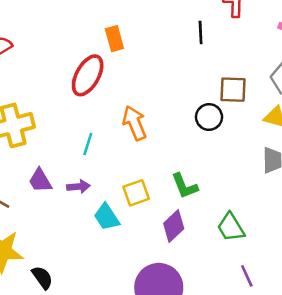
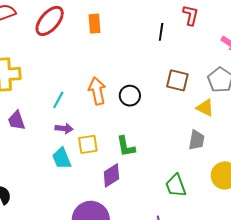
red ellipse: (88, 75) -> (50, 21), moved
black circle: (209, 117) -> (130, 96), moved
purple arrow: (78, 187) -> (64, 128), moved
green trapezoid: (231, 227) -> (176, 186), moved

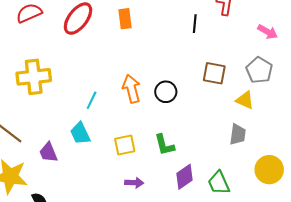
purple trapezoid: (17, 121) -> (48, 152), moved
purple arrow: (64, 128) -> (134, 183), moved
cyan trapezoid: (62, 158) -> (80, 133), moved
purple diamond: (111, 175) -> (184, 177), moved

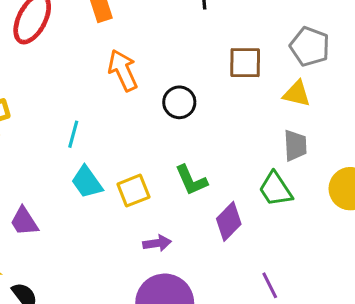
orange arrow: (131, 89) -> (123, 70), moved
cyan trapezoid: (80, 133) -> (87, 182), moved
green trapezoid: (219, 183) -> (275, 189), moved

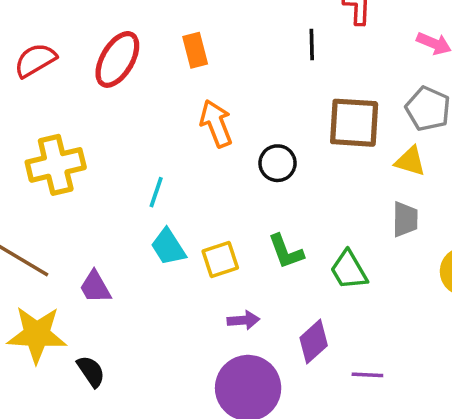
brown square: (245, 63) -> (354, 123), size x1.4
green trapezoid: (275, 189) -> (349, 270), moved
purple diamond: (229, 221) -> (314, 342), moved
purple line: (270, 285) -> (367, 375), turned -64

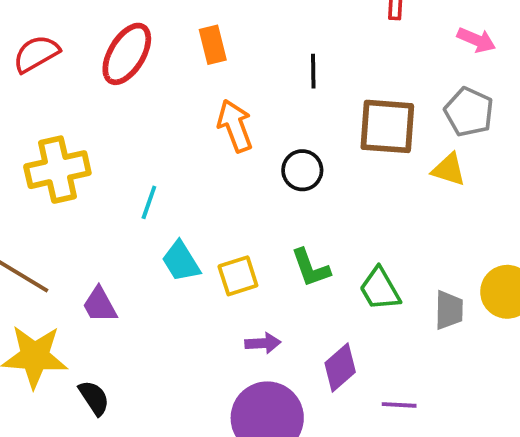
black line: (312, 45) -> (313, 71), moved
cyan line: (156, 192) -> (149, 202), moved
gray trapezoid: (405, 219) -> (449, 310), moved

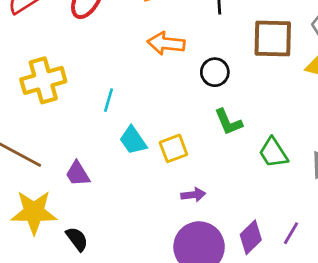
orange arrow: (235, 126) -> (166, 43), turned -60
green L-shape: (311, 268) -> (228, 122), moved
purple diamond: (340, 368) -> (251, 237), moved
purple line: (399, 405) -> (291, 233), turned -60

